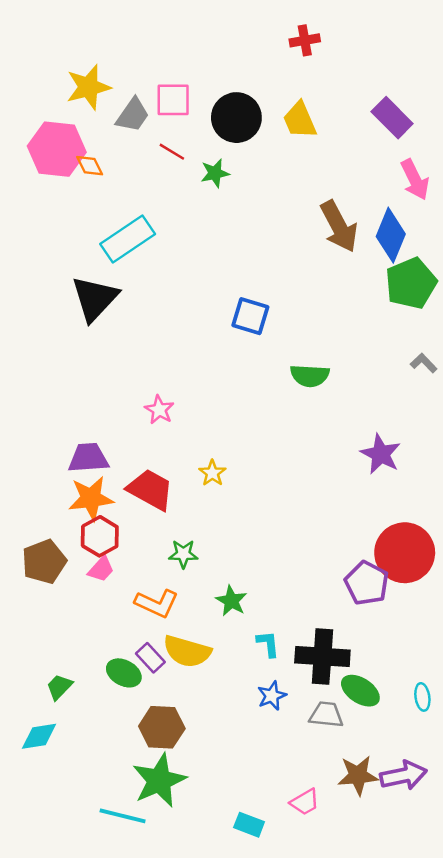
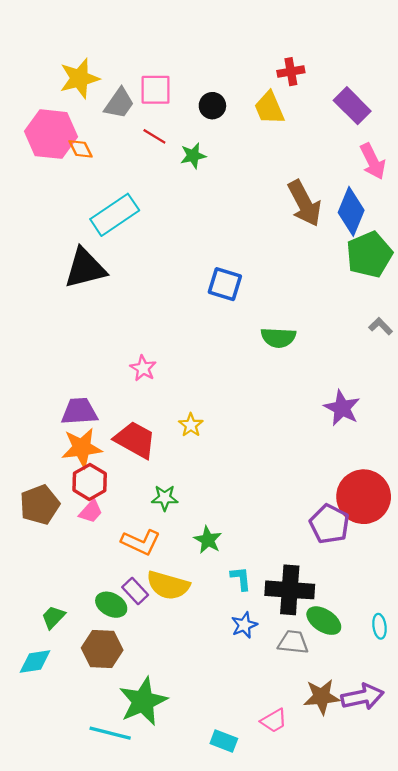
red cross: (305, 40) -> (291, 72), moved
black circle: (236, 118) -> (212, 106), size x0.6
black triangle: (95, 298) -> (85, 268), turned 33
brown hexagon: (162, 727) -> (102, 649), moved

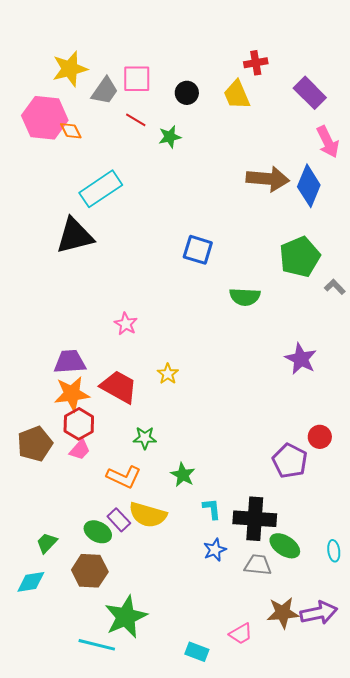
brown arrow: (304, 203) -> (268, 179), turned -57
green pentagon: (369, 255) -> (300, 257), moved
red circle: (364, 497) -> (320, 437), size x0.5

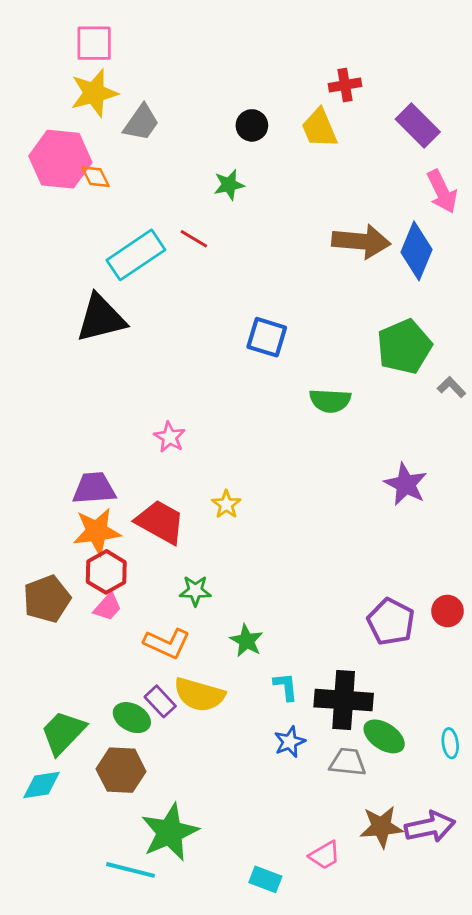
pink square: (137, 79) -> (94, 43), moved
red line: (136, 120) -> (194, 239), moved
red circle: (320, 437) -> (447, 611), moved
green trapezoid: (47, 543) -> (63, 732), size x1.6

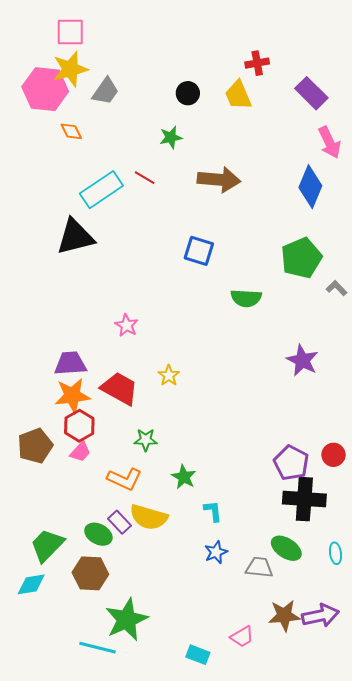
pink hexagon: (60, 159) -> (45, 89), moved
brown arrow: (361, 241) -> (219, 180), moved
black cross: (344, 700) -> (304, 499), moved

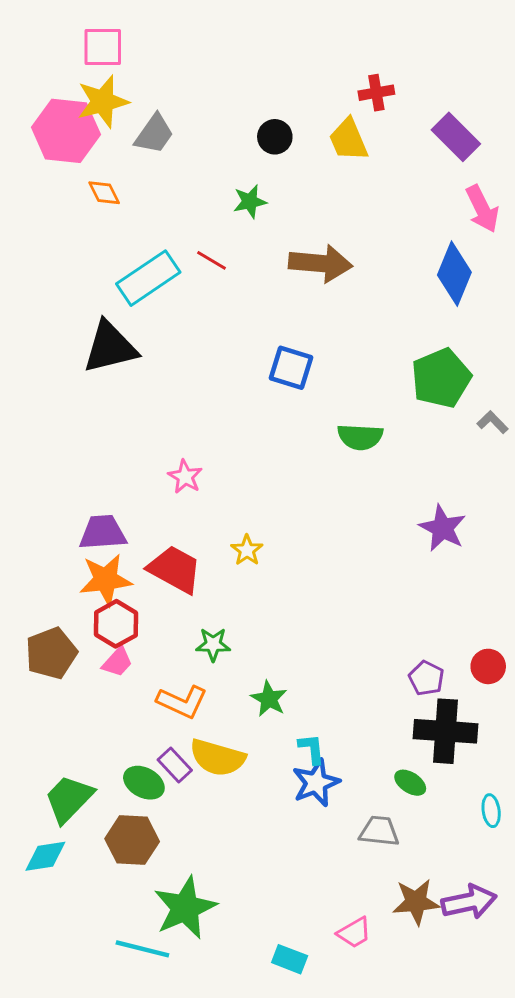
purple pentagon: (291, 463) -> (426, 678), size x0.7
green ellipse: (286, 548) -> (410, 783), moved, size x0.7
blue star: (216, 552) -> (316, 783), moved, size x1.4

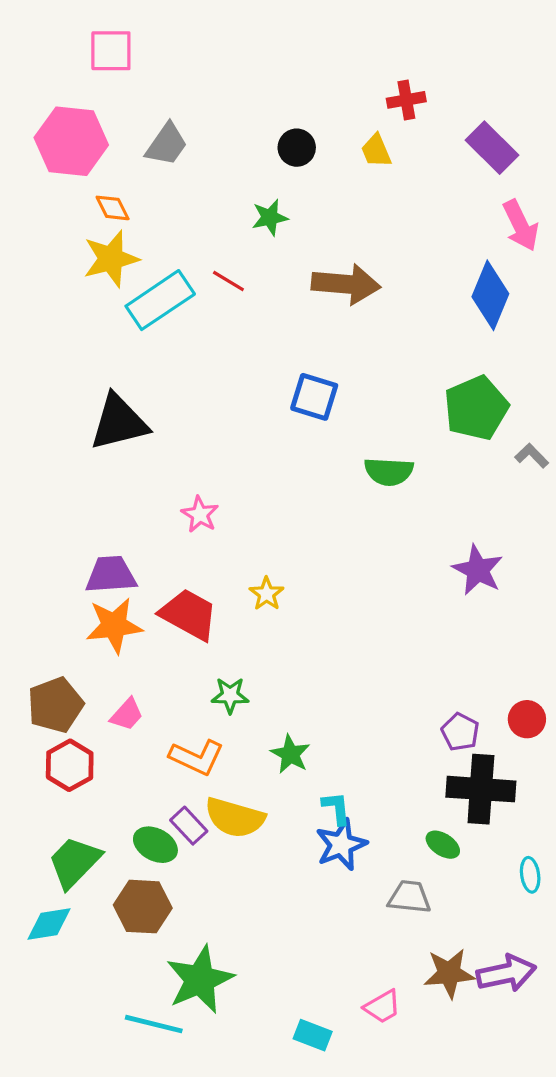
yellow star: (103, 101) -> (111, 259), moved
yellow trapezoid: (348, 140) -> (376, 151), size x0.7
black triangle: (110, 347) -> (119, 422), moved
red hexagon: (116, 624) -> (70, 765), moved

